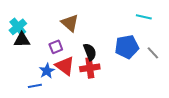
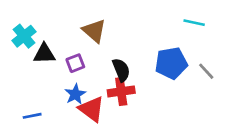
black triangle: (22, 40) -> (44, 54), moved
red triangle: (65, 66) -> (92, 109), moved
blue star: (47, 71) -> (75, 94), moved
blue line: (35, 86) -> (32, 116), moved

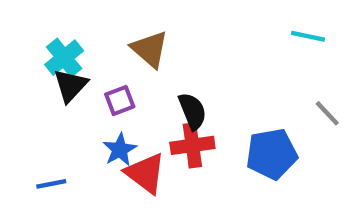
cyan cross: (24, 36) -> (64, 58), moved
black triangle: (44, 54) -> (70, 85), turned -45
blue pentagon: (171, 63) -> (272, 154), moved

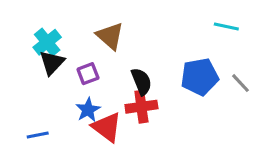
blue pentagon: (272, 154) -> (200, 77), moved

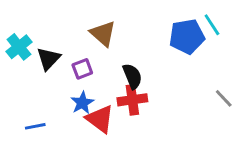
cyan line: (226, 27) -> (212, 25), turned 45
cyan cross: (47, 42) -> (19, 47), moved
blue pentagon: (200, 77) -> (187, 36), moved
gray line: (240, 83) -> (224, 98), moved

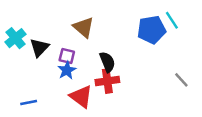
purple square: (82, 69) -> (67, 56), turned 35
blue star: (82, 103) -> (67, 70), moved

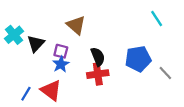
blue pentagon: (152, 30) -> (138, 59), moved
red triangle: (81, 97) -> (51, 90), moved
blue line: (29, 103) -> (26, 94), turned -48

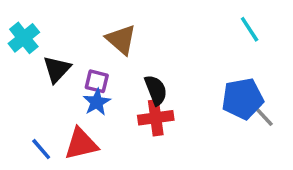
cyan cross: (14, 35) -> (24, 38), moved
blue pentagon: (138, 59) -> (243, 99), moved
red triangle: (51, 90) -> (81, 144), turned -50
blue line: (26, 94) -> (41, 149), turned -72

